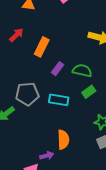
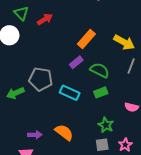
orange rectangle: (42, 47) -> (86, 39), moved
orange semicircle: (63, 140) -> (64, 132), turned -66
purple arrow: (47, 156) -> (35, 135), moved

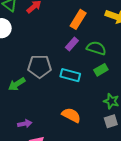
purple arrow: (35, 135) -> (25, 124), moved

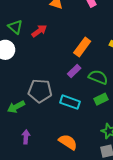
purple arrow: (25, 124) -> (26, 137), moved, turned -80

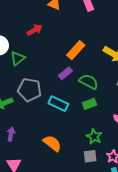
green triangle: (15, 27) -> (18, 58), moved, turned 35

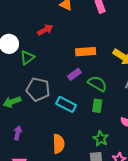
orange rectangle: (76, 50) -> (86, 52), turned 42
green rectangle: (89, 104) -> (97, 106), turned -64
orange semicircle: (52, 143) -> (59, 144), turned 48

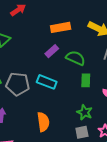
gray pentagon: (38, 89) -> (18, 84), moved
green rectangle: (97, 106) -> (86, 80), moved

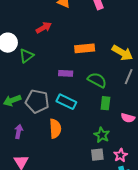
purple rectangle: (52, 51) -> (66, 73), moved, turned 40
orange semicircle: (43, 122) -> (55, 129), moved

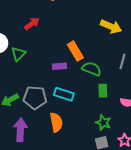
orange rectangle: (85, 48) -> (75, 51), moved, turned 72
yellow arrow: (122, 53) -> (111, 27), moved
purple arrow: (19, 131) -> (20, 130), size x1.6

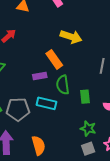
yellow arrow: (111, 27) -> (71, 37), moved
green semicircle: (92, 69) -> (63, 85), moved, turned -114
orange semicircle: (56, 122) -> (39, 145), moved

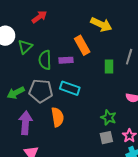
green semicircle: (63, 85) -> (45, 60), moved
green rectangle: (85, 97) -> (109, 67), moved
orange semicircle: (39, 145) -> (58, 117), moved

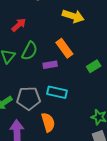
yellow arrow: (101, 24) -> (73, 16), moved
green semicircle: (45, 60) -> (30, 51), moved, turned -144
green rectangle: (109, 67) -> (94, 66), turned 64

